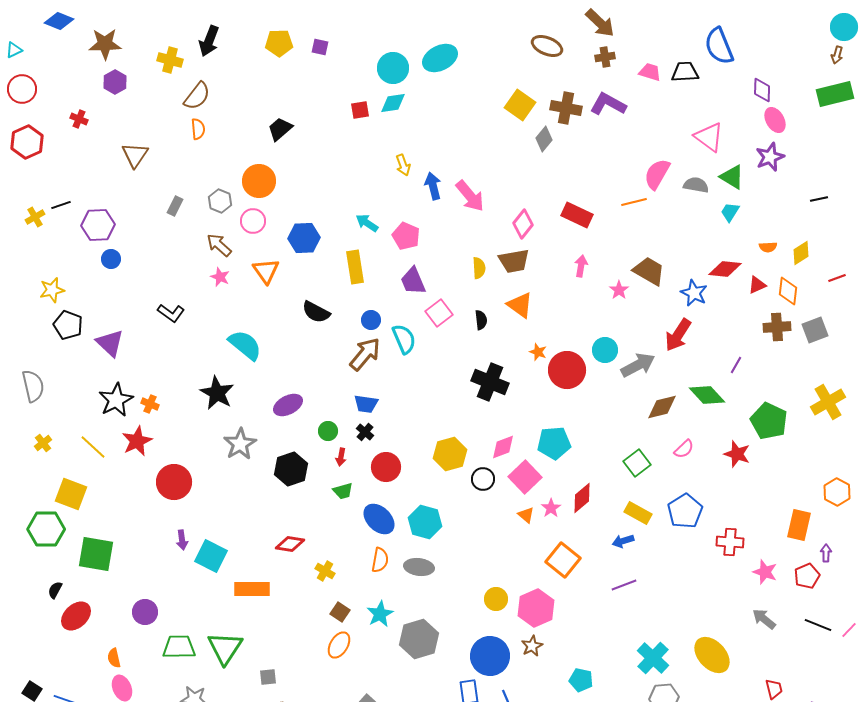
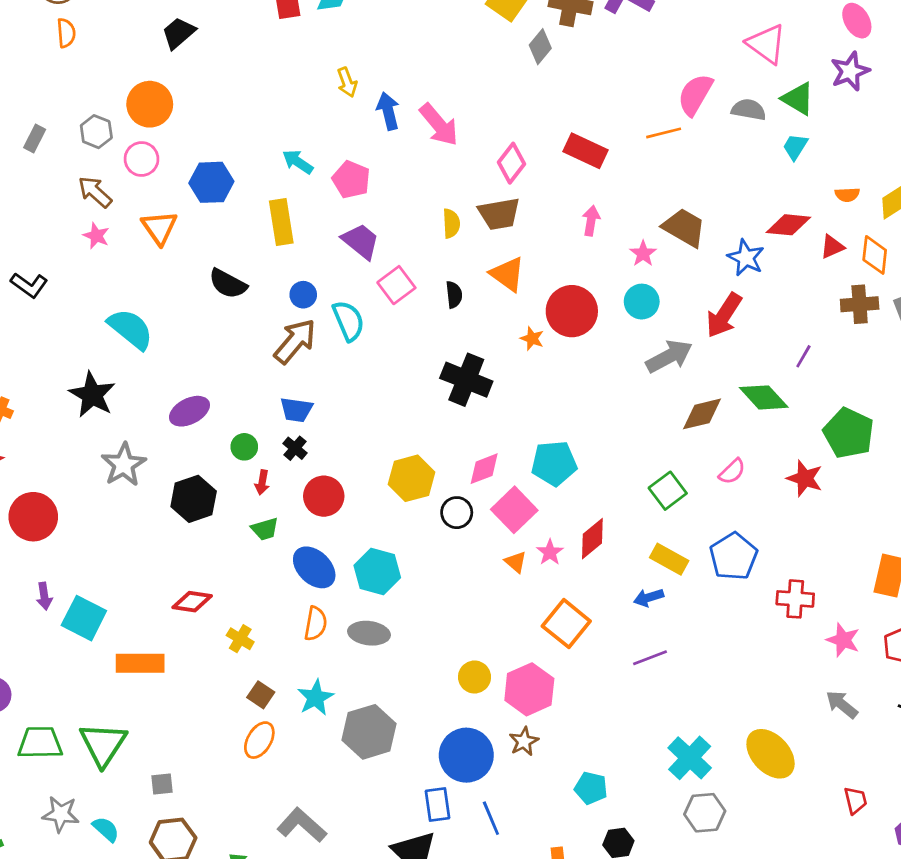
purple trapezoid: (413, 281) -> (361, 241), turned 152
cyan circle: (605, 350) -> (642, 302), moved
red circle: (567, 370) -> (572, 311), moved

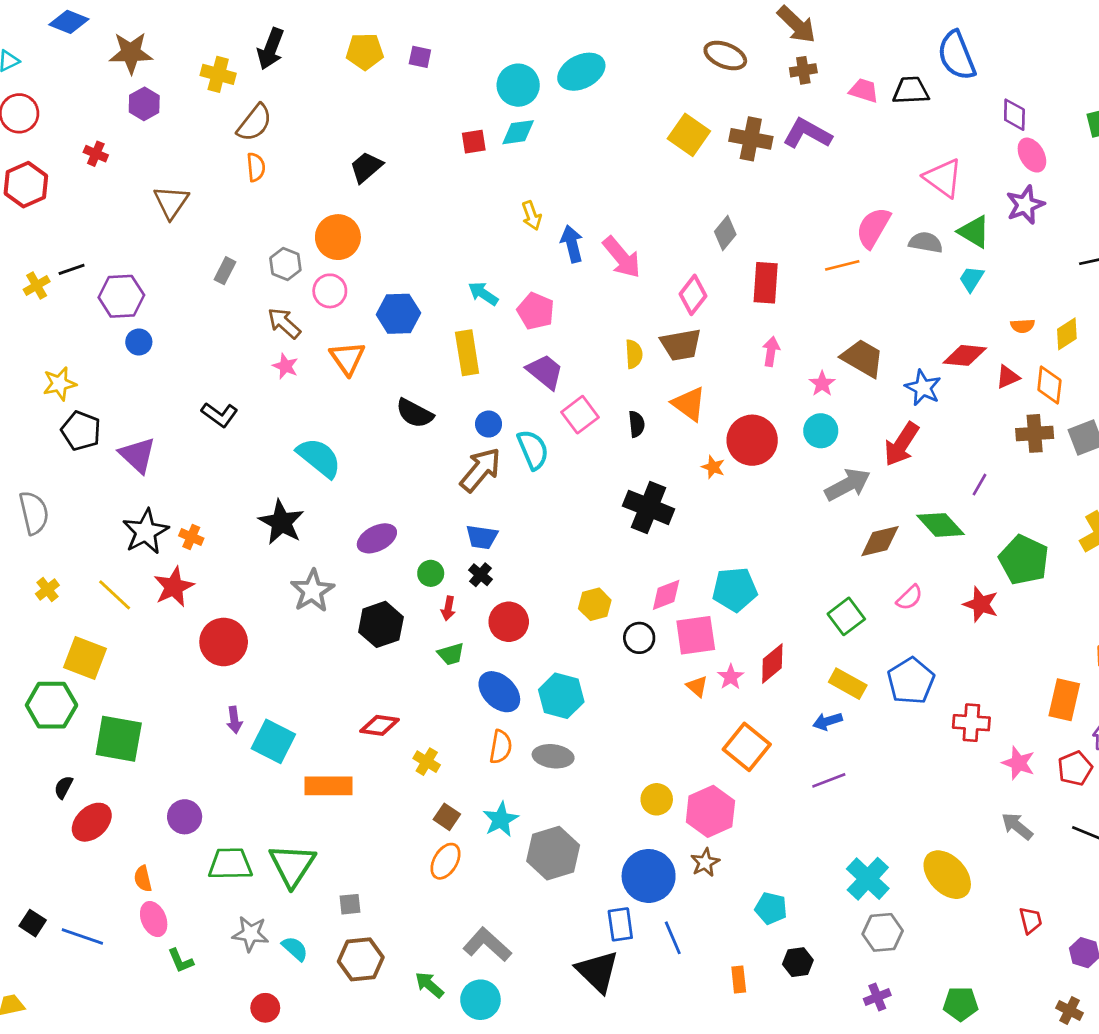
gray diamond: (540, 47) -> (725, 233), moved
red rectangle: (586, 151) -> (766, 283), turned 69
yellow hexagon: (411, 478) -> (595, 604), size x0.7
pink square: (514, 510) -> (696, 635), turned 36

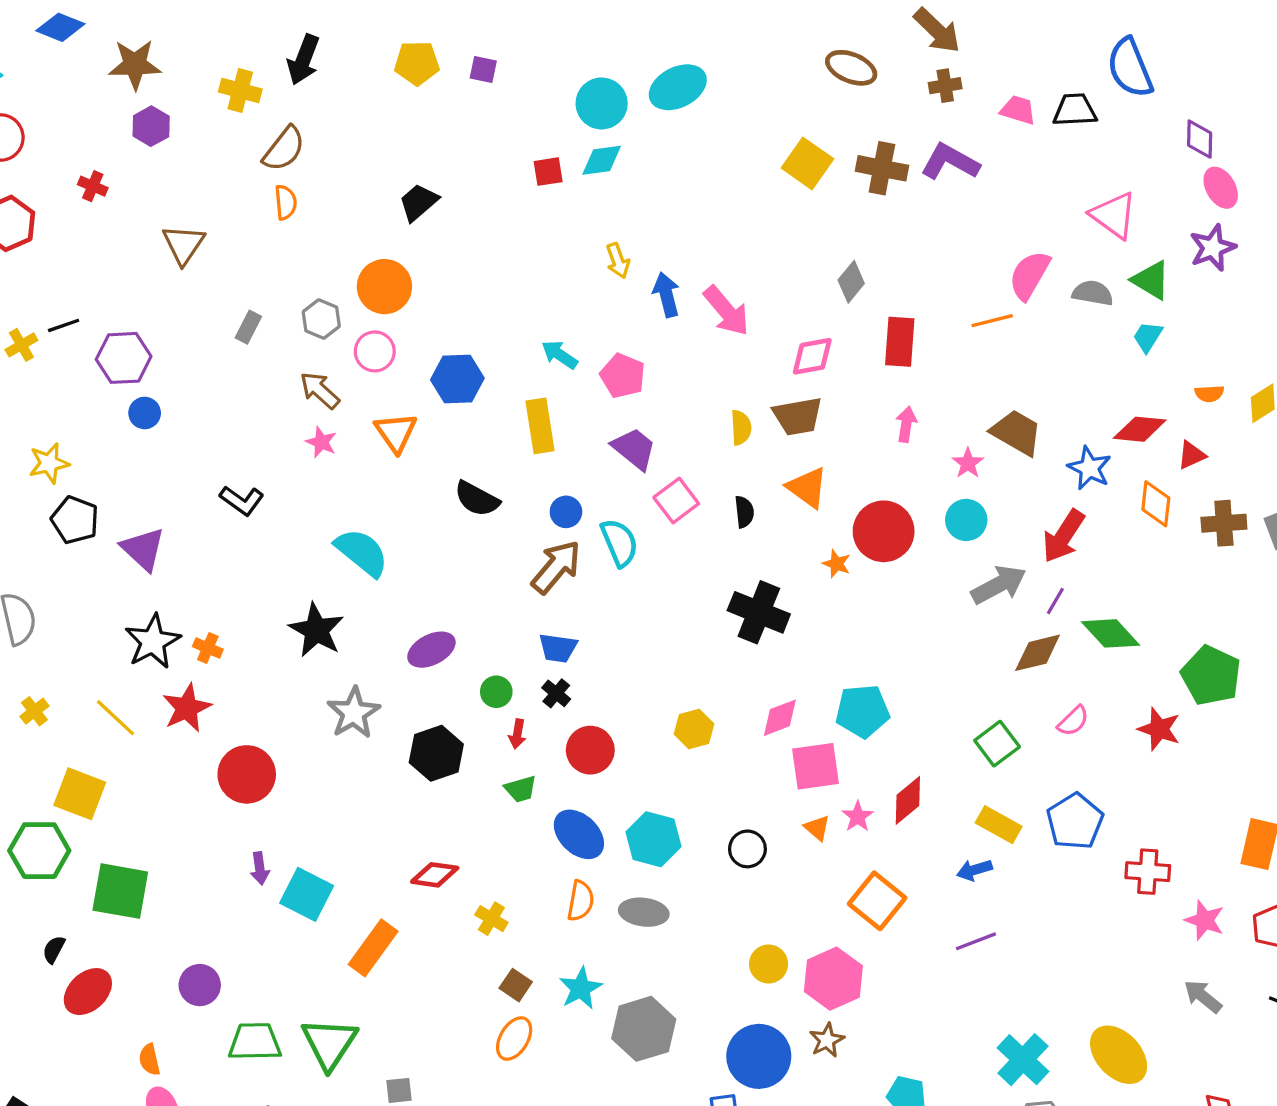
pink diamond: (693, 295) -> (812, 356), turned 42
orange diamond: (1049, 385) -> (1156, 504), moved
purple line: (979, 485) -> (1055, 601), moved
black circle: (639, 638) -> (747, 849), moved
orange rectangle: (328, 786) -> (373, 948), turned -54

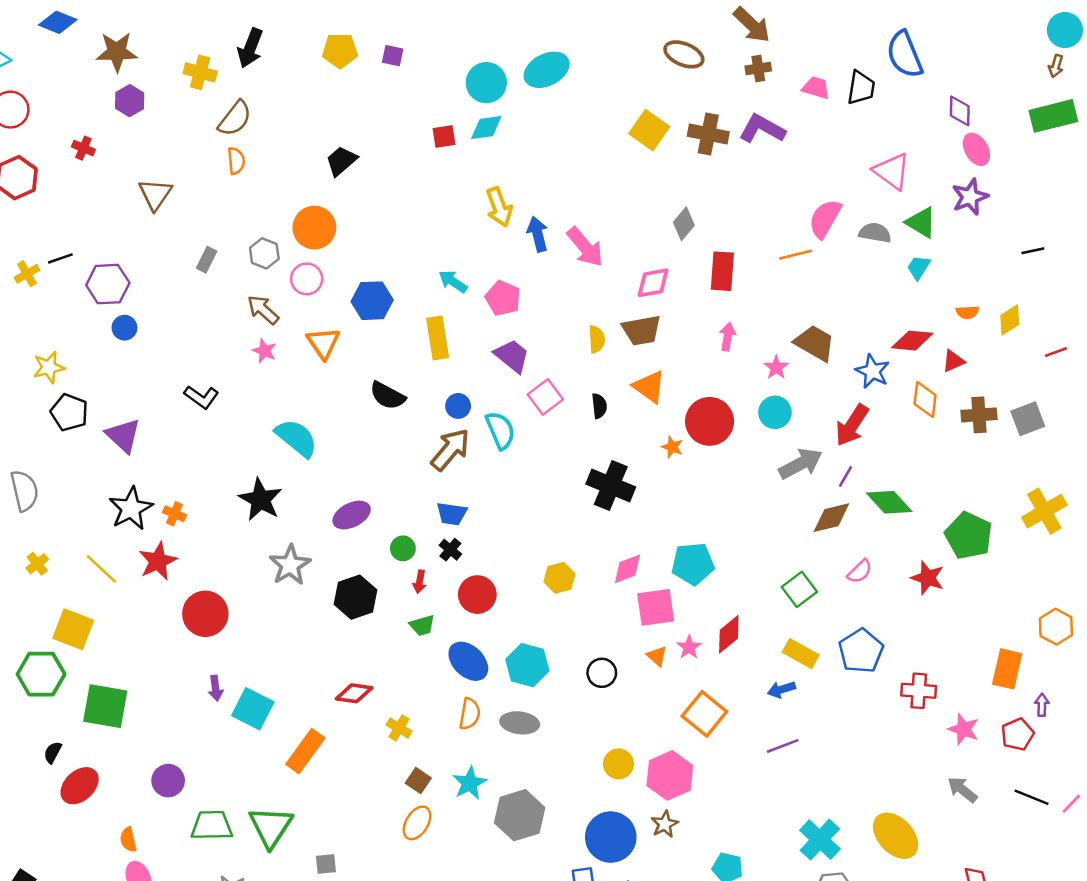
black trapezoid: (1075, 110) -> (861, 88), turned 102
yellow arrow: (618, 261) -> (499, 207), size x1.4

